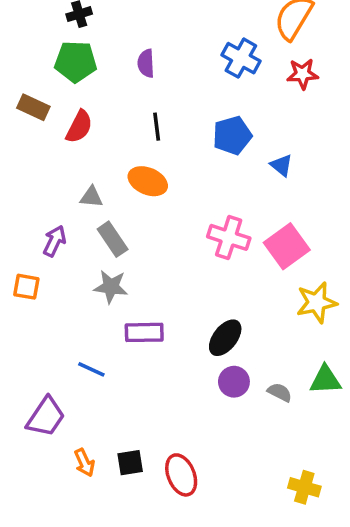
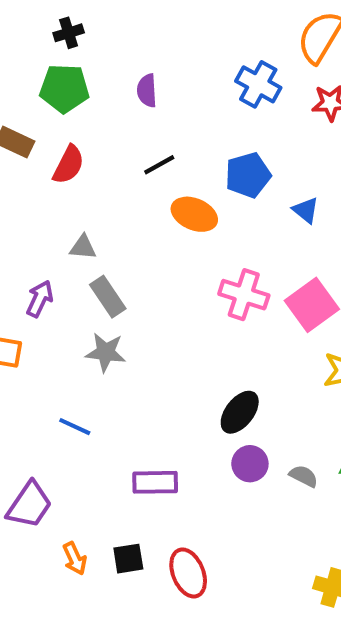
black line: (157, 127) -> (159, 165), turned 68
orange ellipse: (148, 181) -> (194, 214), moved
purple rectangle: (144, 332) -> (155, 482), moved
blue line: (91, 369) -> (75, 427), moved

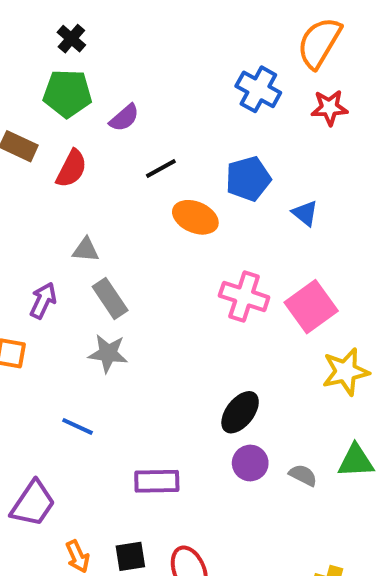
black cross: (69, 33) -> (71, 39), turned -32
purple semicircle: (147, 91) -> (124, 118), moved, turned -128

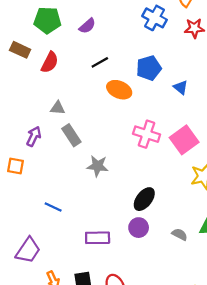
purple semicircle: (124, 118) -> (87, 26), moved
gray star: (108, 353) -> (98, 166), moved
purple circle: (250, 463) -> (139, 228), moved

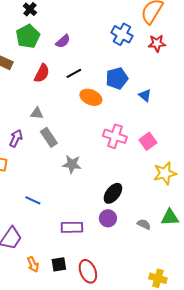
green pentagon: (47, 20) -> (28, 36), turned -30
red semicircle: (50, 62) -> (42, 73), moved
pink square: (184, 140) -> (148, 141), size x0.7

